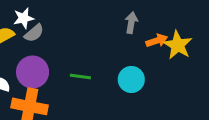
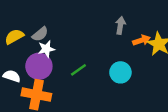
white star: (24, 18) -> (46, 49), moved
green line: (80, 77) -> (78, 70), turned -42

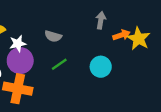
gray semicircle: (40, 34) -> (53, 36), moved, turned 56
white star: (46, 49) -> (18, 44), moved

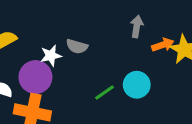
white star: (18, 44) -> (51, 56), moved
green line: (59, 64) -> (105, 92), moved

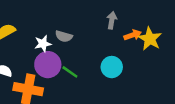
purple circle: (35, 77) -> (48, 65), moved
green line: (105, 92) -> (70, 72), moved, turned 70

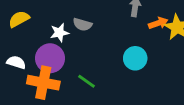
purple circle: (48, 65) -> (50, 58), moved
green line: (70, 72) -> (87, 81), moved

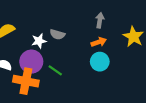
orange arrow: (158, 23) -> (99, 42), moved
green line: (87, 81) -> (55, 70), moved

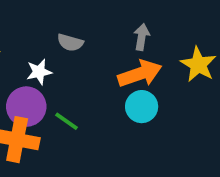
gray semicircle: (57, 34) -> (70, 43), moved
orange arrow: (99, 42) -> (140, 74), size x1.6

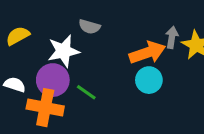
gray arrow: (142, 37) -> (172, 37), moved
white star: (39, 72) -> (63, 51), size x1.5

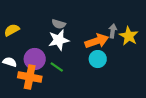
white star: (63, 51) -> (59, 40), moved

